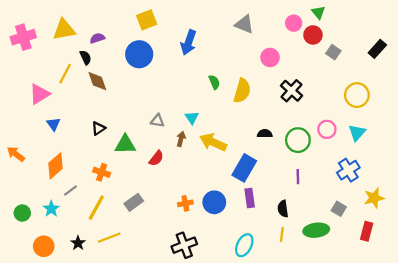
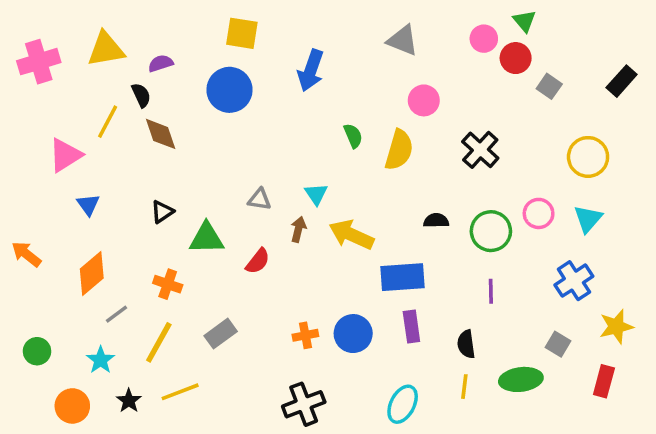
yellow square: (147, 20) -> (242, 33), turned 30
pink circle: (270, 57) -> (424, 100), moved
blue rectangle: (244, 168) -> (403, 277), turned 56
cyan star: (51, 209) -> (101, 360), moved

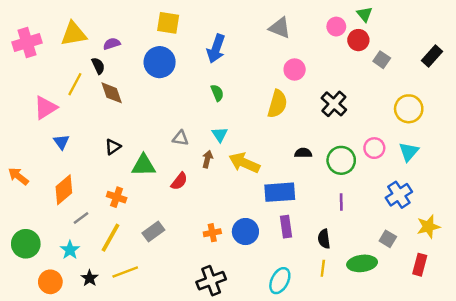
green semicircle: (353, 136) -> (217, 93), moved
green circle: (37, 351) -> (26, 244), size x1.5

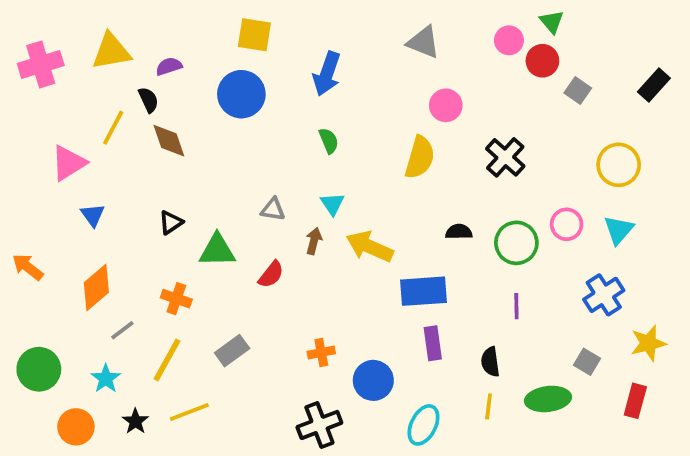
blue circle: (245, 232) -> (373, 380), moved

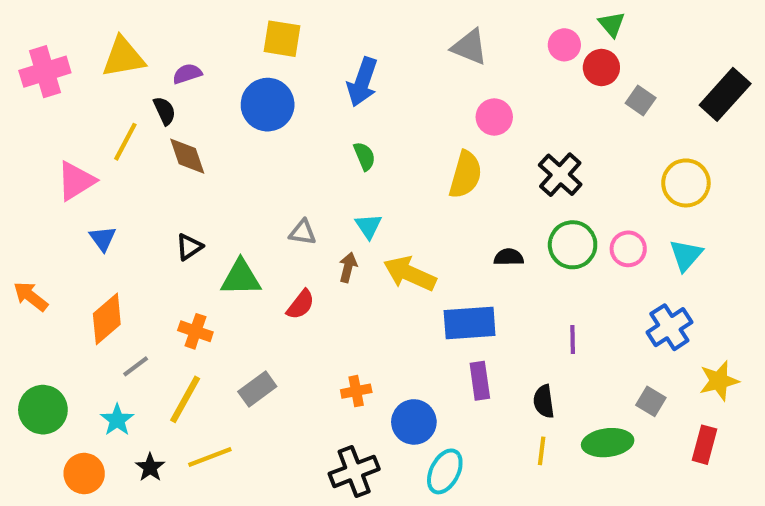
black rectangle: (654, 85) -> (725, 94), size x1.4
green circle: (516, 243) -> (573, 245), moved
cyan ellipse: (423, 425) -> (445, 471), moved

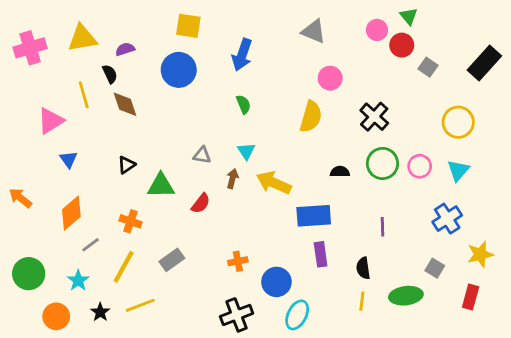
yellow line: (125, 142) -> (84, 95), turned -44

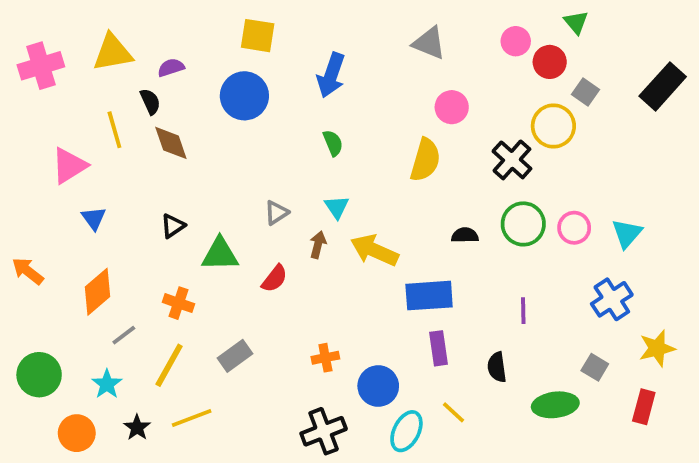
green triangle: (409, 16) -> (576, 22), moved
yellow circle: (458, 122) -> (553, 126), moved
gray triangle: (202, 155) -> (276, 213), turned -42
yellow line: (362, 301) -> (454, 412), moved, turned -54

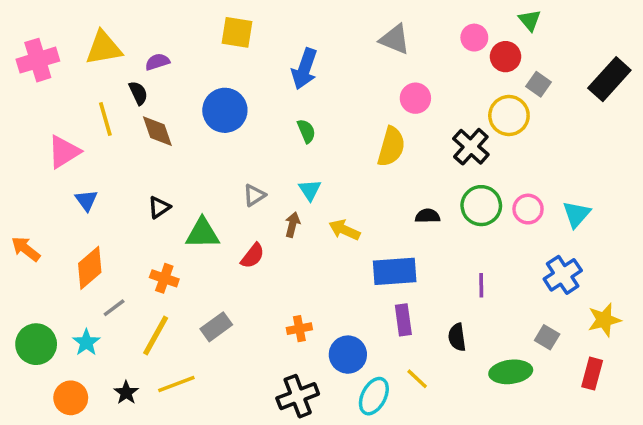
blue circle: (244, 96) -> (225, 110), moved
yellow arrow: (374, 250) -> (344, 230), size x0.7
cyan star: (107, 384) -> (86, 342), moved

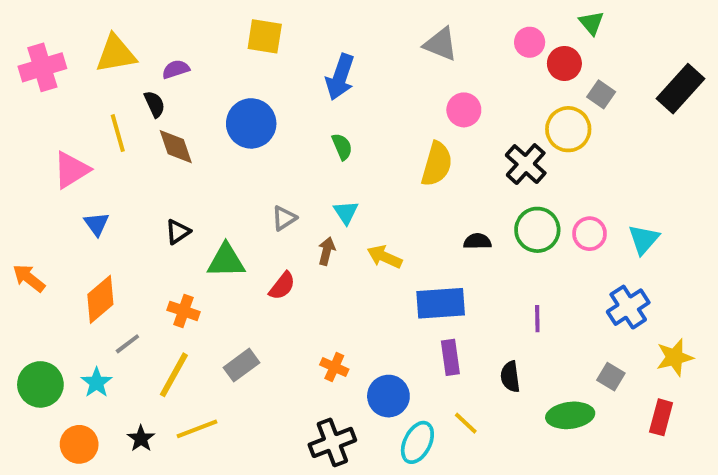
orange cross: (299, 329) -> (334, 367), turned 35

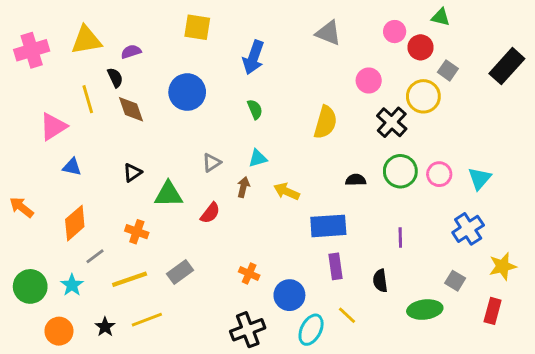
green triangle: (591, 23) -> (441, 17), turned -36
pink circle: (464, 110) -> (369, 80), moved
cyan triangle: (346, 212) -> (258, 158), turned 48
blue triangle: (97, 224) -> (72, 167), turned -42
yellow line: (174, 375) -> (130, 279), turned 42

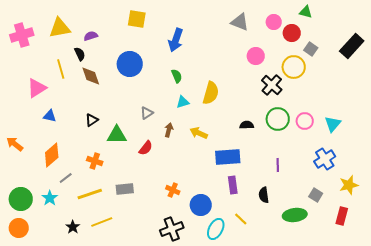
gray triangle: (328, 33) -> (240, 22), moved
yellow semicircle: (325, 122) -> (211, 93), moved
cyan triangle: (258, 158) -> (183, 102), moved
gray rectangle: (180, 272) -> (125, 189), turned 30
orange circle: (59, 331) -> (19, 228), moved

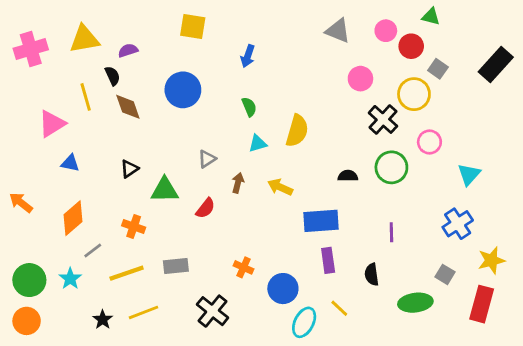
blue arrow: (176, 40) -> (248, 56), size x0.7
pink circle: (305, 121) -> (429, 142), moved
red rectangle: (342, 216) -> (482, 304), size x1.4
black cross: (172, 229) -> (213, 311), moved, turned -30

